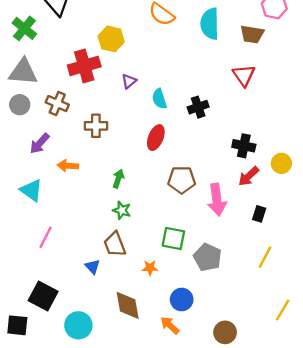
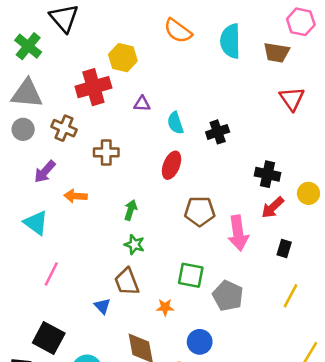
red triangle: (244, 75) -> (292, 99), moved
purple triangle: (129, 81) -> (142, 104), turned 42

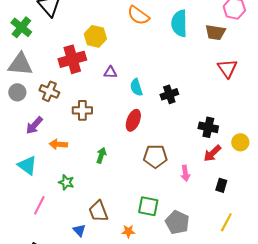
pink arrow: (238, 233) -> (185, 173), size x0.6
green star: (134, 245) -> (66, 182), moved

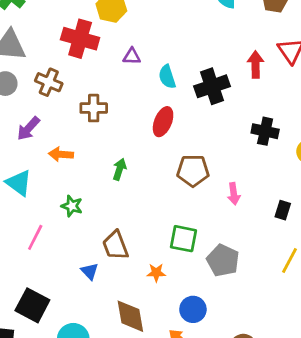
red cross: (72, 59) -> (80, 39), turned 32
black cross: (169, 94) -> (212, 86), size x1.4
red arrow: (212, 153) -> (256, 65), moved, turned 132

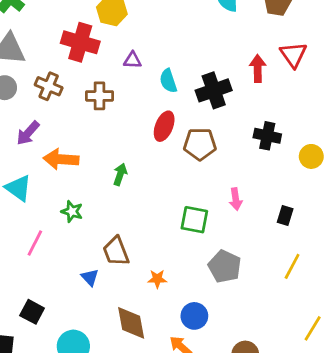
brown cross: (94, 108) -> (99, 96), moved
orange arrow: (61, 154) -> (61, 159), size x1.4
brown pentagon: (193, 171) -> (200, 144), moved
green square: (183, 239) -> (194, 220), moved
black square: (32, 305) -> (32, 312), size x0.7

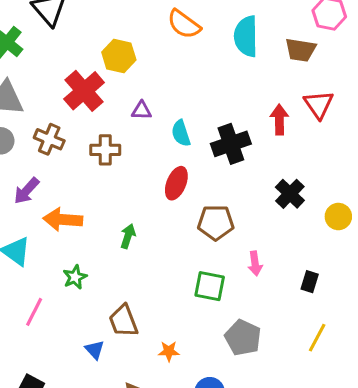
red cross: (80, 42) -> (84, 91), turned 33
black cross: (267, 136) -> (290, 194), turned 32
brown pentagon: (200, 144) -> (216, 223), moved
green star: (72, 211) -> (75, 277), turned 30

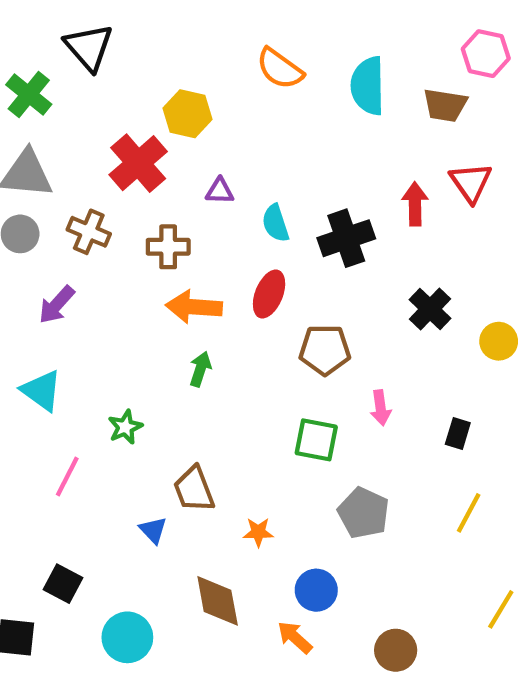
orange arrow: (63, 220) -> (194, 307), moved

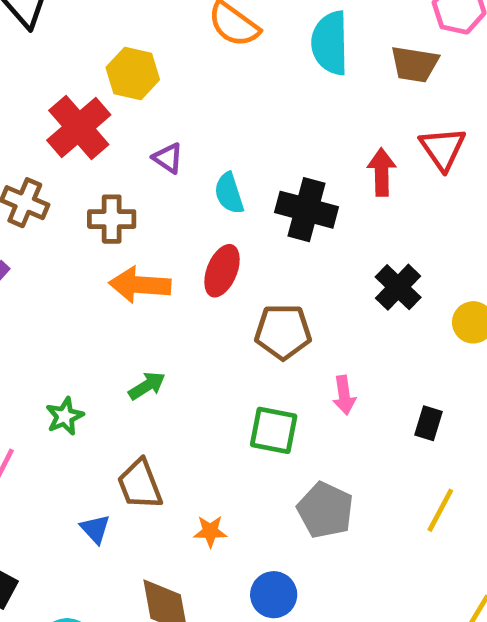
purple triangle: (220, 191) -> (168, 158), turned 32
black cross: (346, 238) -> (307, 210), turned 34
green arrow: (200, 369) -> (147, 386), moved, turned 40

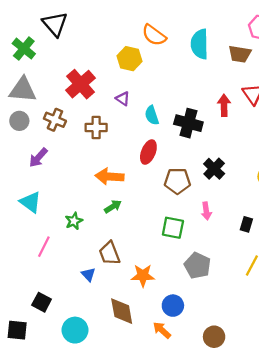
yellow hexagon: (133, 74) -> (130, 59), moved
orange arrow: (140, 285) -> (109, 176), moved
black cross: (398, 287) -> (214, 169), moved
orange star: (210, 531) -> (143, 276), size x1.5

